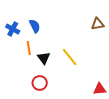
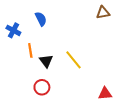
brown triangle: (98, 24) -> (103, 13), moved
blue semicircle: (35, 26) -> (41, 19), moved

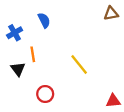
blue cross: (13, 30) -> (15, 33), turned 32
black triangle: (46, 61) -> (18, 69), moved

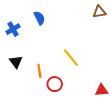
orange line: (33, 54) -> (39, 71), moved
red circle: (45, 94) -> (55, 84), moved

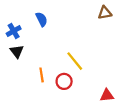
black triangle: (16, 62) -> (17, 51), moved
red circle: (55, 84) -> (64, 81), moved

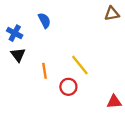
blue cross: (14, 31) -> (15, 33), turned -32
orange line: (42, 75) -> (44, 71), moved

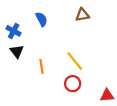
brown triangle: (112, 14) -> (82, 15), moved
red circle: (68, 87) -> (73, 84), moved

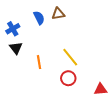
brown triangle: (82, 15) -> (58, 14), moved
blue cross: (14, 31) -> (13, 29), turned 32

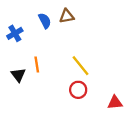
black triangle: (16, 48) -> (18, 75), moved
orange line: (39, 62) -> (37, 64), moved

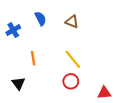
brown triangle: (67, 16) -> (72, 22), moved, turned 32
black triangle: (18, 75) -> (18, 83), moved

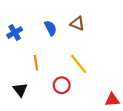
blue semicircle: (40, 19) -> (50, 28), moved
red circle: (71, 81) -> (62, 85), moved

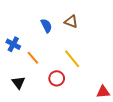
blue cross: (15, 33) -> (13, 44), moved, turned -32
orange line: (36, 63) -> (33, 58), turned -32

